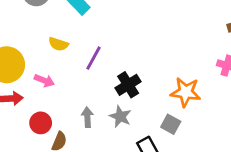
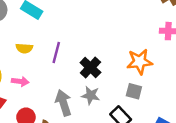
gray arrow: (87, 117) -> (63, 103), size x1.5

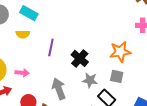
yellow semicircle: (24, 48) -> (23, 34), moved
gray star: (91, 95) -> (90, 80), moved

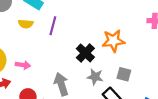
purple line: (51, 47) -> (53, 26), moved
orange star: (120, 52) -> (113, 41), moved

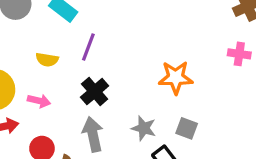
yellow semicircle: (26, 24) -> (47, 60), moved
black cross: (85, 53) -> (95, 92), moved

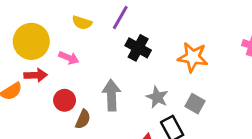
black cross: (95, 92) -> (138, 48), moved, turned -30

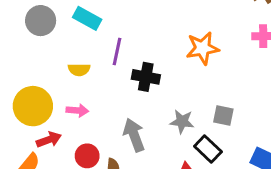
orange star: (193, 57) -> (202, 48), moved

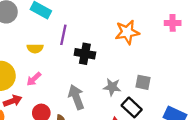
pink arrow: (77, 110) -> (34, 79), turned 133

